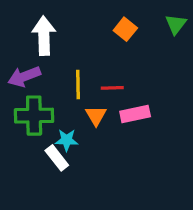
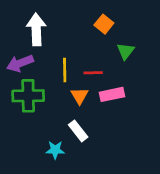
green triangle: (176, 24) -> (126, 51), moved
cyan star: (67, 140) -> (55, 150), moved
white rectangle: (57, 158) -> (78, 131), moved

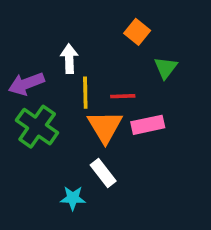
white arrow: (36, 29) -> (69, 59), moved, size x0.7
green cross: (28, 96) -> (37, 127), turned 36
orange triangle: (80, 96) -> (105, 127), size x1.5

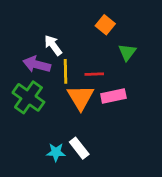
white arrow: (69, 59) -> (53, 45), turned -35
purple arrow: (26, 84) -> (37, 64), moved, turned 36
white rectangle: (103, 173) -> (79, 148), moved

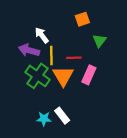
orange square: (105, 25) -> (82, 19), turned 32
pink rectangle: (113, 96) -> (89, 75), turned -54
green cross: (28, 97) -> (37, 76), moved

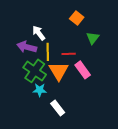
orange square: (82, 19) -> (77, 18), turned -32
pink rectangle: (89, 75) -> (83, 70), turned -60
cyan star: (44, 119) -> (40, 90), moved

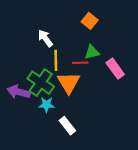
green triangle: (93, 38) -> (92, 52), moved, turned 40
purple arrow: (27, 47) -> (19, 92), moved
pink rectangle: (83, 70) -> (115, 69), moved

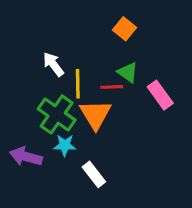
white arrow: (45, 38) -> (53, 64), moved
green triangle: (92, 52) -> (128, 72), turned 49
purple arrow: (19, 92) -> (26, 157), moved

